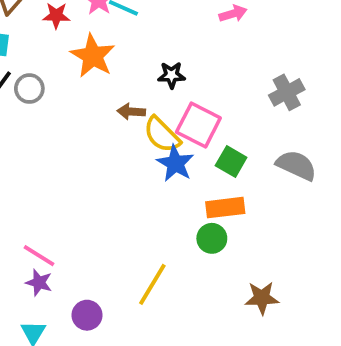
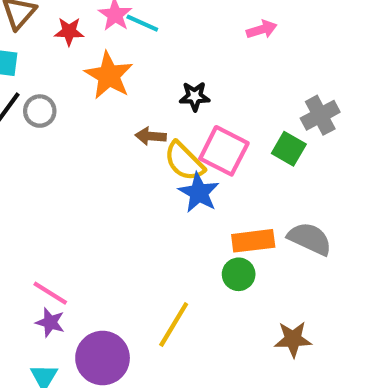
green square: (231, 162) -> (289, 149), moved
gray semicircle: (296, 165) -> (310, 239), moved
purple circle: (87, 315) -> (103, 358), size x1.6

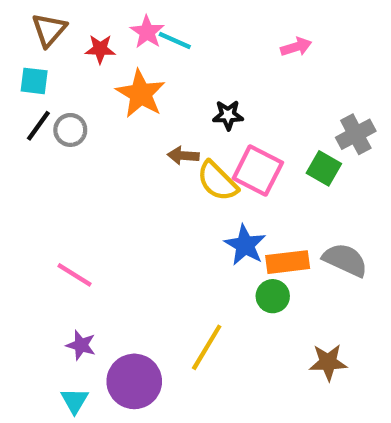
blue star: (199, 193) -> (245, 245), moved
pink line: (50, 293) -> (75, 275), moved

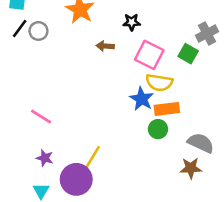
yellow semicircle: (217, 181) -> (159, 83), moved, turned -36
gray semicircle: (345, 260) -> (201, 143), moved
yellow line: (207, 347) -> (91, 159), moved

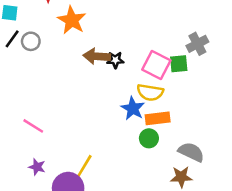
black star: (132, 22) -> (115, 60), moved
brown arrow: (105, 46) -> (97, 56), size x1.5
green square: (188, 54) -> (179, 64), turned -36
pink square: (149, 55) -> (156, 65), moved

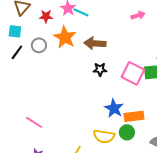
gray circle: (31, 41) -> (39, 45), moved
brown arrow: (97, 56) -> (95, 43), moved
yellow semicircle: (150, 92) -> (104, 136), moved

